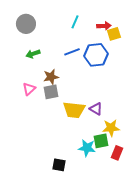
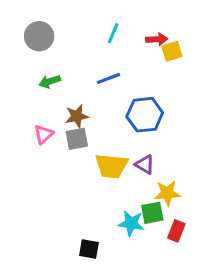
blue hexagon: (96, 55) -> (145, 115), moved

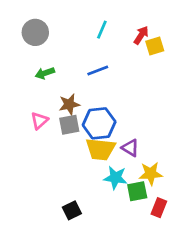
red arrow: (157, 39) -> (141, 35), turned -54
blue hexagon: (145, 115) -> (99, 123), moved
cyan star: (131, 223) -> (115, 178), moved
black square: (89, 249) -> (72, 210), moved, turned -36

